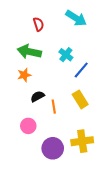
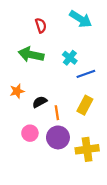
blue line: (81, 70) -> (86, 74), turned 30
orange star: (24, 75) -> (17, 91), moved
yellow rectangle: (80, 99) -> (85, 105), turned 60
purple circle: (53, 148) -> (58, 137), moved

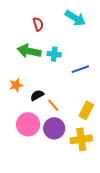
cyan cross: (70, 58) -> (54, 54), moved, turned -32
yellow rectangle: (85, 105) -> (86, 110), moved
orange line: (57, 113) -> (53, 105), turned -32
pink circle: (30, 133) -> (28, 124), size x1.5

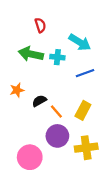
cyan arrow: (75, 18) -> (80, 42), moved
yellow rectangle: (86, 110) -> (83, 110), moved
pink circle: (28, 124) -> (30, 157), moved

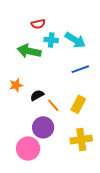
red semicircle: (40, 25) -> (38, 24), turned 96
cyan cross: (57, 57) -> (51, 40), moved
purple circle: (57, 136) -> (43, 127), moved

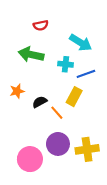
cyan cross: (51, 40) -> (66, 64), moved
yellow rectangle: (78, 104) -> (74, 97), moved
purple circle: (43, 127) -> (58, 144), moved

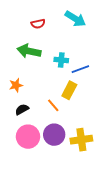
cyan arrow: (81, 43) -> (75, 19), moved
black semicircle: (40, 102) -> (22, 109), moved
pink circle: (30, 159) -> (28, 137), moved

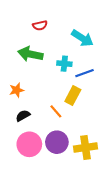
cyan arrow: (75, 19) -> (82, 38), moved

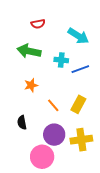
orange star: (17, 90) -> (31, 85), moved
yellow rectangle: (73, 95) -> (78, 104), moved
black semicircle: (23, 116) -> (22, 122), moved, turned -72
pink circle: (29, 144) -> (42, 157), moved

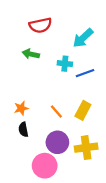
red semicircle: (38, 24) -> (40, 25), size x1.5
cyan arrow: (78, 36) -> (83, 38), turned 105
green arrow: (29, 51) -> (31, 54), size x0.7
orange star: (31, 85) -> (21, 108), moved

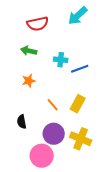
cyan arrow: (83, 38) -> (78, 16), moved
orange star: (21, 108) -> (29, 81), moved
yellow cross: (86, 148) -> (81, 139), turned 30

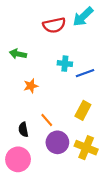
red semicircle: (38, 24) -> (54, 25), moved
green arrow: (29, 51) -> (18, 54), moved
orange line: (53, 105) -> (47, 120), moved
pink circle: (42, 156) -> (18, 159), moved

